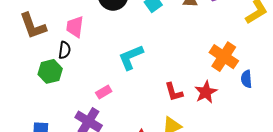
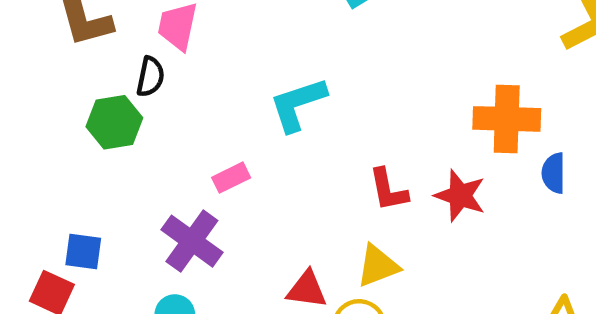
orange cross: (224, 57) -> (507, 119), turned -36
red star: (206, 92) -> (460, 196), turned -30

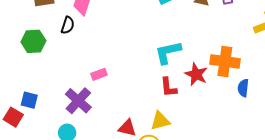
cyan L-shape: (298, 104) -> (168, 52), moved
green hexagon: (114, 122) -> (33, 41), moved
red star: (460, 196) -> (196, 74), moved

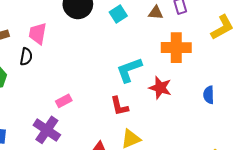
orange cross: (225, 61) -> (176, 48), moved
red L-shape: (169, 87) -> (119, 106), moved

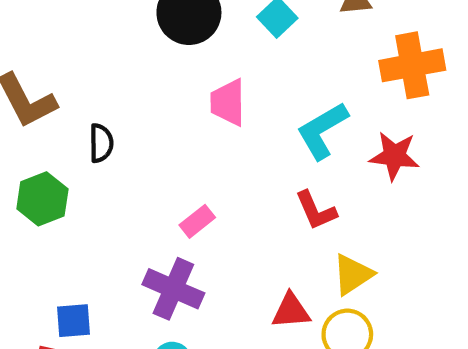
pink trapezoid: (38, 34) -> (228, 102), moved

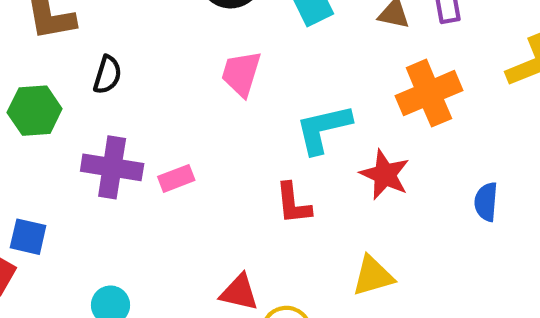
orange cross: (412, 65) -> (429, 93), turned -30
yellow triangle: (353, 274) -> (373, 276), moved
purple cross: (173, 289) -> (112, 167), moved, turned -32

